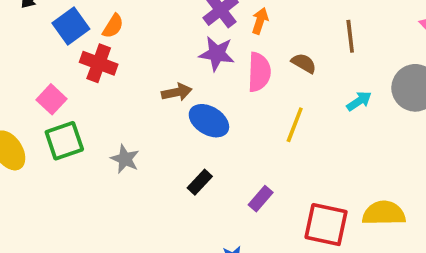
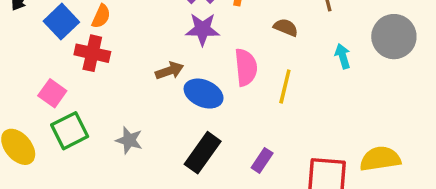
pink semicircle: (259, 72) -> (246, 67), moved
cyan arrow: (359, 101) -> (343, 56), turned -65
black rectangle: (200, 182) -> (203, 153), size x1.6

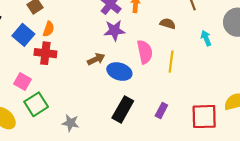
gray star: (129, 140) -> (71, 123), moved

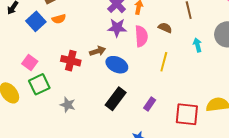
orange semicircle: (49, 29) -> (59, 19), turned 48
pink semicircle: (145, 52) -> (141, 36), moved
red cross: (45, 53) -> (71, 61), moved

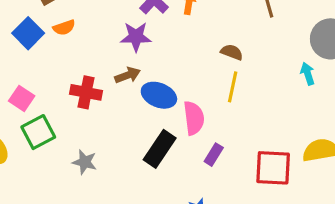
purple star: (117, 28) -> (136, 37), moved
brown semicircle: (165, 28) -> (232, 52), moved
pink semicircle: (141, 36) -> (194, 118), moved
cyan arrow: (197, 45) -> (308, 74), moved

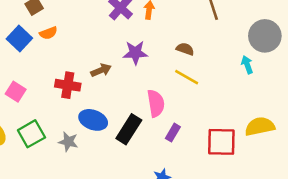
purple star: (136, 37) -> (135, 53), moved
yellow line: (233, 87) -> (187, 77), turned -70
blue ellipse: (159, 95) -> (93, 120), moved
green square: (38, 132) -> (31, 134), moved

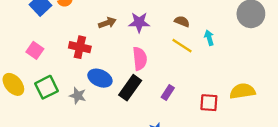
cyan arrow: (247, 65) -> (209, 38), moved
brown arrow: (101, 70) -> (107, 23), moved
pink semicircle: (156, 103) -> (140, 59), moved
red square: (221, 142) -> (209, 103), size x0.7

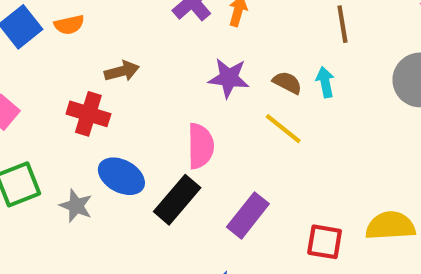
purple star: (139, 22) -> (229, 78), moved
brown arrow: (107, 23) -> (122, 71), moved
cyan arrow: (209, 38) -> (325, 82), moved
purple rectangle: (168, 92) -> (248, 215), size x1.5

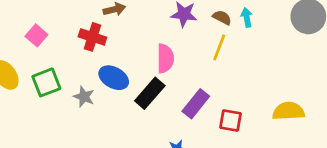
yellow line: (283, 129) -> (219, 47), turned 72
red square: (325, 242) -> (231, 121), moved

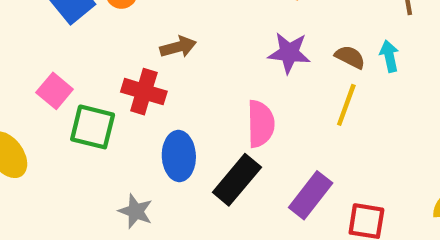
blue ellipse: (114, 78) -> (179, 156), turned 60
green square: (46, 82) -> (93, 127), moved, turned 36
gray star: (84, 97) -> (136, 211), moved

